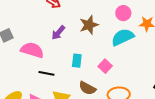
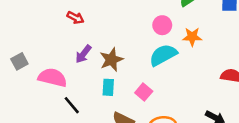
brown star: (89, 25) -> (111, 60), moved
black line: (46, 73) -> (72, 105), turned 42

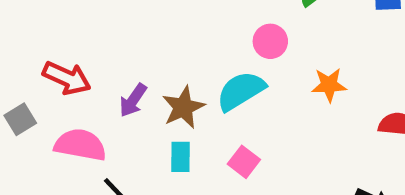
red arrow: (75, 18) -> (67, 78), moved, size x1.5
orange star: (192, 37) -> (329, 85), moved
cyan semicircle: (163, 55) -> (241, 91), moved

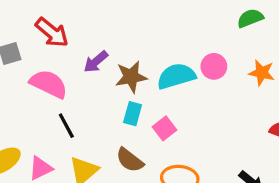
pink circle: (270, 41) -> (214, 66), moved
orange star: (329, 85) -> (262, 73), moved
cyan rectangle: (181, 157) -> (133, 114), moved

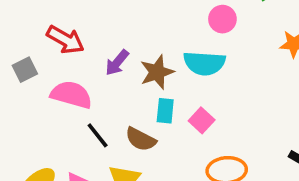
pink circle: (214, 66) -> (222, 19), moved
cyan semicircle: (176, 76) -> (204, 63), turned -150
brown semicircle: (130, 160) -> (141, 139), moved

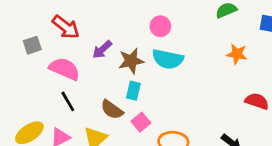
pink circle: (222, 19) -> (160, 26), moved
pink square: (202, 120) -> (141, 122), moved
black line: (98, 135) -> (68, 101), moved

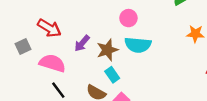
cyan rectangle: (133, 91) -> (112, 75), turned -42

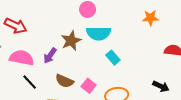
purple arrow: (82, 43) -> (50, 56), moved
cyan rectangle: (112, 75) -> (113, 58), moved

